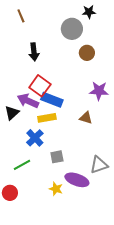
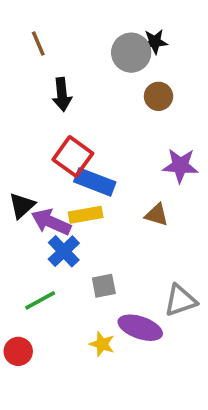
black star: (89, 12) -> (155, 42), moved
brown line: (21, 16) -> (38, 43), moved
purple arrow: (28, 101) -> (51, 222), moved

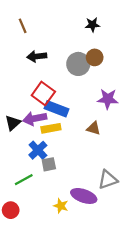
gray circle: (131, 53) -> (78, 64), moved
black arrow: (62, 95) -> (37, 56), turned 90
purple arrow: (51, 222) -> (35, 119), moved, turned -35
gray square: (104, 286) -> (49, 164), moved

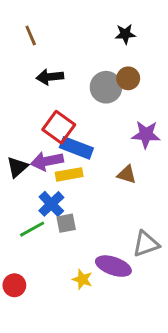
green line: (24, 180) -> (32, 229), moved

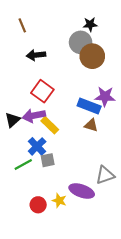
brown circle: (128, 78) -> (92, 56), size x1.5
gray circle: (106, 87) -> (81, 42), moved
blue rectangle: (76, 148) -> (89, 106), moved
yellow rectangle: (69, 174) -> (50, 125), turned 54
red circle: (14, 285) -> (38, 205), moved

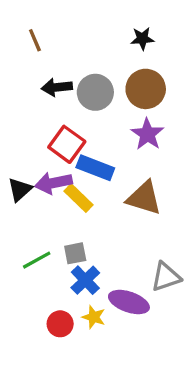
gray circle: (81, 42) -> (95, 92), moved
purple star: (105, 97) -> (147, 134), moved, turned 30
blue rectangle: (89, 106) -> (95, 168), moved
brown triangle: (91, 125) -> (144, 198), size x1.6
blue cross: (37, 146) -> (85, 280), moved

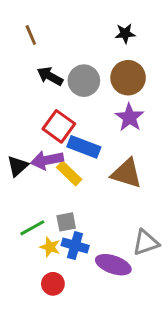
black arrow: (57, 87) -> (50, 76), turned 35
blue cross: (85, 280) -> (75, 246), turned -30
yellow star: (94, 317) -> (50, 247), moved

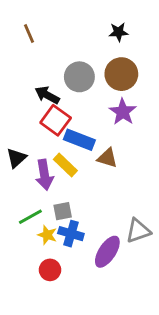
black arrow: (50, 76) -> (47, 95), moved
purple arrow: (47, 160) -> (44, 175), moved, turned -88
brown triangle: (127, 173) -> (107, 158), moved, size x0.7
purple ellipse: (113, 265) -> (107, 252), turned -76

